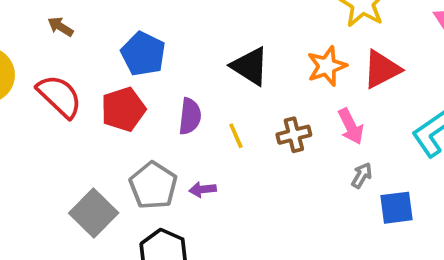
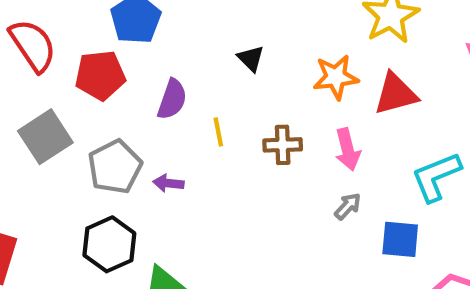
black triangle: (250, 66) -> (251, 58), size x0.6
blue square: (397, 208) -> (400, 239), moved
gray square: (94, 213) -> (45, 137), moved

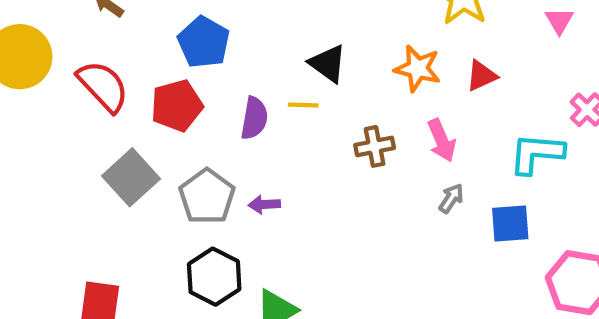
black triangle: (251, 58) -> (328, 64), size x1.4
orange star: (336, 77) -> (418, 68), turned 30
red triangle: (396, 94) -> (481, 76), size x0.7
yellow line: (218, 132) -> (303, 105), moved, turned -68
cyan L-shape: (436, 177) -> (537, 154), turned 36

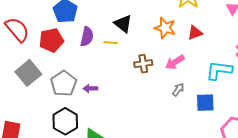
purple semicircle: (254, 118) -> (87, 37), moved
pink arrow: (442, 140) -> (175, 62), turned 78

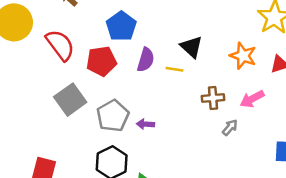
gray arrow: (178, 90) -> (230, 127), moved

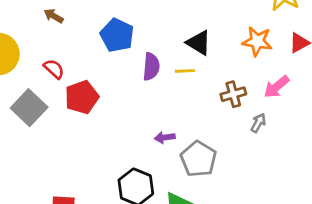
red semicircle: (60, 45) -> (54, 69), size x0.6
red pentagon: (101, 61) -> (82, 97), moved
gray square: (70, 100) -> (29, 108), moved
gray pentagon: (113, 116) -> (198, 159), moved

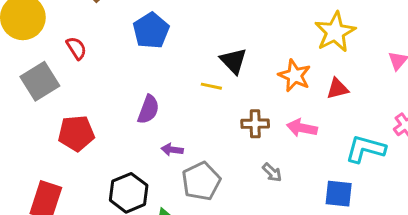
purple semicircle: (151, 67) -> (148, 109), moved
pink arrow: (277, 87) -> (302, 128), turned 36
red pentagon: (82, 97) -> (76, 133), moved
gray arrow: (258, 123) -> (272, 172), moved, turned 90

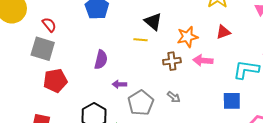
orange star: (295, 76) -> (187, 37), moved, turned -30
gray square: (40, 81) -> (43, 49), moved, turned -35
gray arrow: (272, 172) -> (174, 97), moved

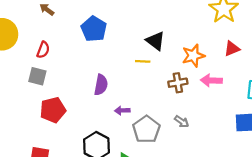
red semicircle: (49, 25) -> (43, 50), turned 63
gray square: (43, 49) -> (37, 76), size x0.7

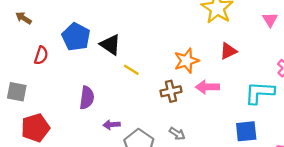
black triangle: (155, 41) -> (110, 45), moved
red semicircle: (43, 50) -> (41, 55), moved
yellow line: (143, 61) -> (131, 70), turned 32

